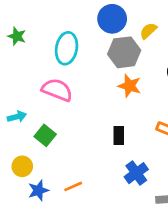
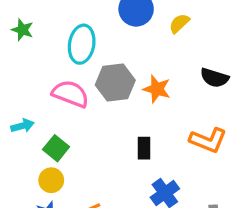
gray hexagon: (124, 52) -> (115, 83), moved
yellow circle: (22, 166) -> (51, 180), moved

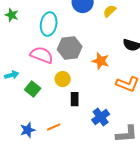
orange star: (157, 89) -> (101, 61), moved
black rectangle: (144, 148) -> (75, 99), moved
yellow circle: (51, 180) -> (63, 79), moved

